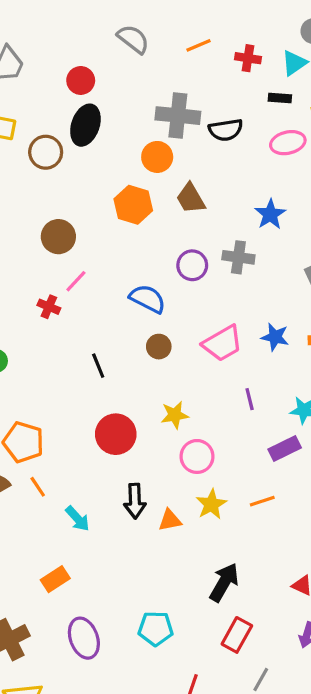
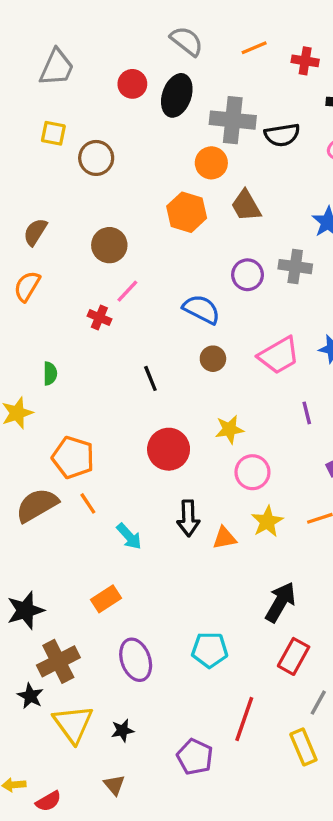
black ellipse: (85, 125) -> (177, 95), moved

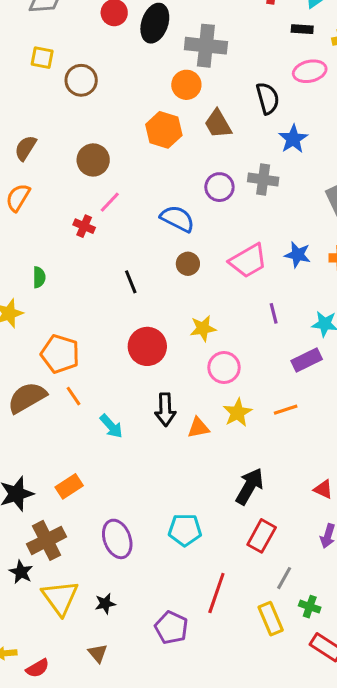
black semicircle: (282, 135) -> (268, 98), moved, turned -96
orange rectangle: (106, 599) -> (69, 486), moved

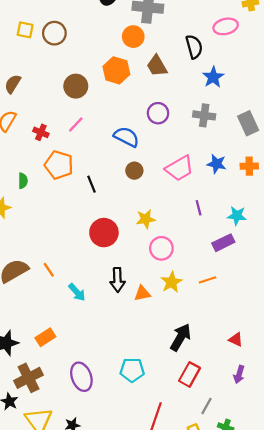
yellow square: (42, 58) -> (25, 30), moved
brown circle: (93, 160) -> (76, 86), moved
gray cross: (263, 180) -> (204, 115), moved
red cross: (84, 226) -> (41, 132), moved
orange pentagon: (60, 354) -> (59, 165), moved

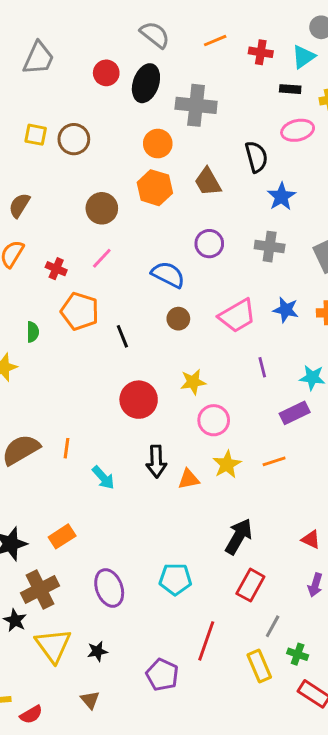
orange circle: (133, 37) -> (158, 144), moved
orange line: (49, 270) -> (66, 448), turned 42

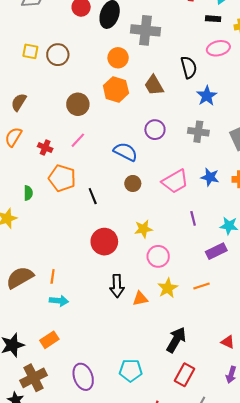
cyan arrow: (103, 478) -> (59, 301), moved, turned -42

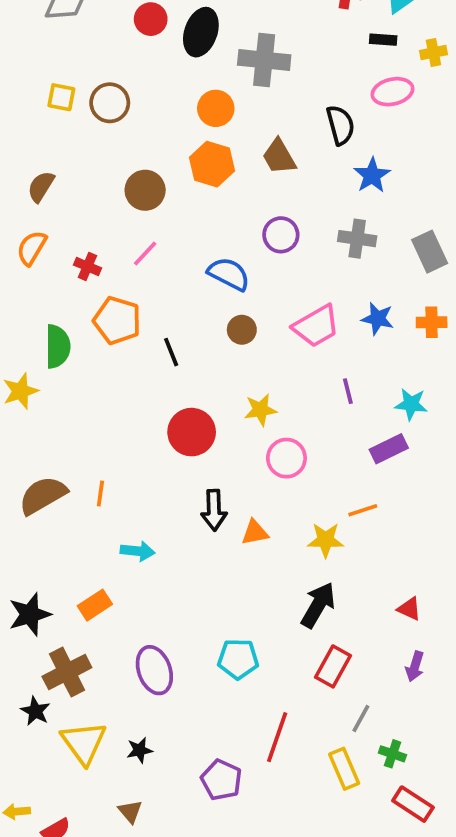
green semicircle: (28, 193) -> (58, 346), size x1.6
yellow star: (168, 288) -> (326, 540), moved, turned 30
cyan arrow: (59, 301) -> (138, 551), moved

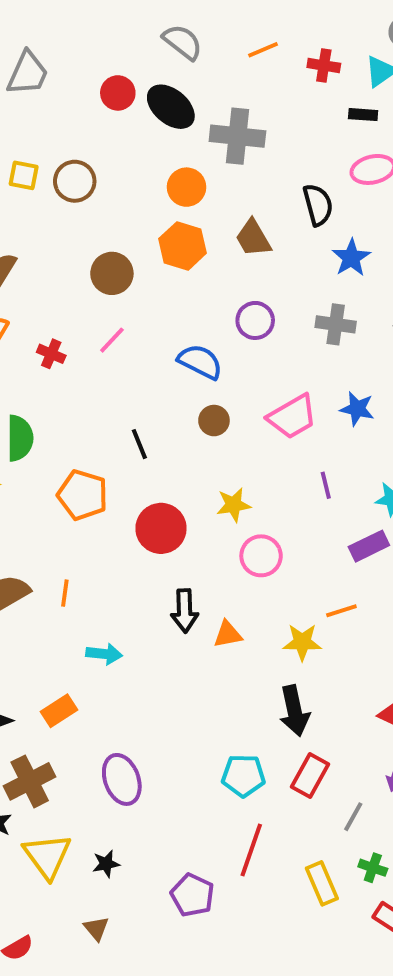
black ellipse: (201, 32) -> (171, 107), turned -69
orange pentagon: (117, 320) -> (83, 495), moved
black arrow: (318, 605) -> (294, 711), turned 138
cyan pentagon: (238, 659) -> (243, 776), moved
gray line: (361, 719) -> (353, 817), moved

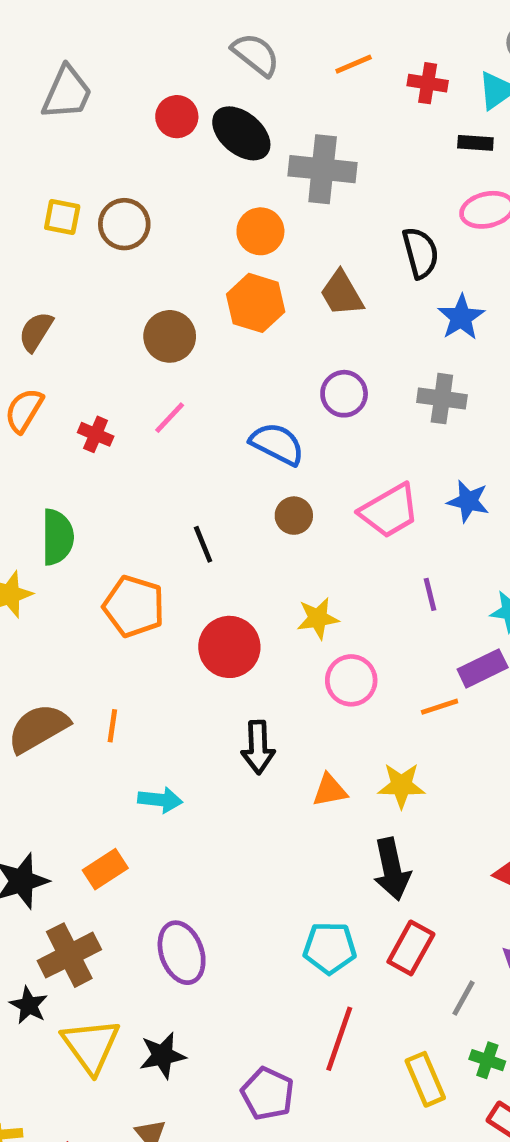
orange line: (341, 611) -> (440, 707), moved
orange triangle: (228, 634) -> (330, 790), moved
black star: (106, 864) -> (162, 1055), size x1.4

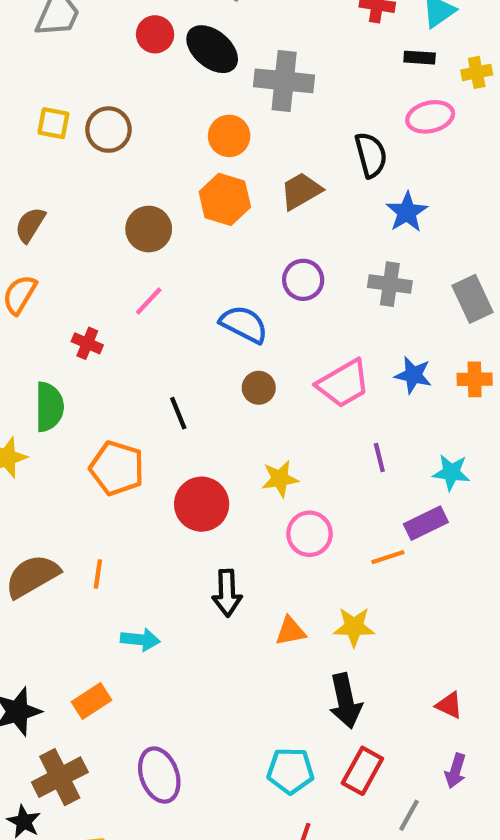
brown trapezoid: (342, 293) -> (301, 191), turned 90
red cross: (96, 434) -> (87, 343), moved

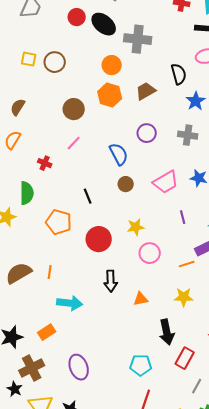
blue semicircle: (244, 324) -> (119, 154), turned 35
yellow star: (354, 627) -> (184, 297), moved
cyan arrow: (140, 640) -> (70, 303), size x1.4
red rectangle: (362, 771) -> (185, 358), moved

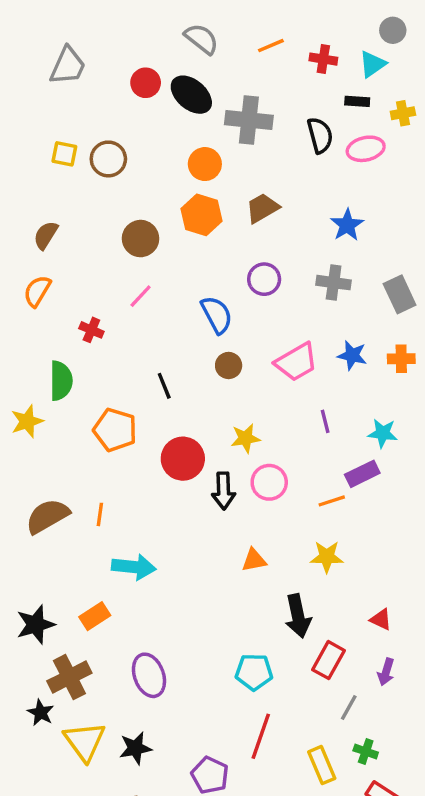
black semicircle: (179, 74) -> (320, 135), moved
black arrow: (111, 281) -> (223, 491), moved

